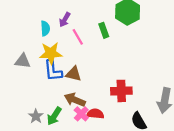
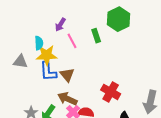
cyan semicircle: (45, 28) -> (39, 43), moved
brown triangle: (74, 74) -> (67, 75), turned 35
red cross: (121, 91) -> (111, 92), turned 30

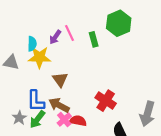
purple arrow: (60, 25) -> (55, 37), moved
pink line: (72, 41) -> (69, 33), moved
blue L-shape: (48, 71) -> (36, 101), moved

